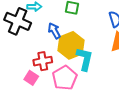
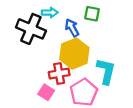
blue arrow: (54, 31) -> (72, 28), moved
yellow hexagon: (71, 45) -> (74, 54), moved

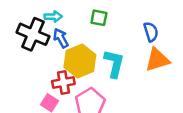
blue arrow: (72, 28) -> (61, 38), moved
cyan L-shape: (106, 71) -> (114, 63), moved

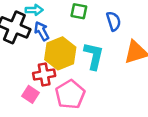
blue semicircle: (151, 32) -> (114, 21), moved

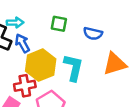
blue semicircle: (114, 21) -> (93, 33), turned 120

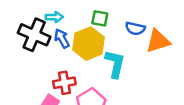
orange triangle: (115, 64) -> (158, 41), moved
yellow hexagon: (41, 65) -> (88, 44), moved

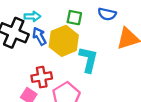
blue semicircle: (135, 28) -> (107, 14), moved

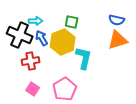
blue semicircle: (107, 14) -> (117, 20), moved
red cross: (42, 77) -> (31, 61), moved

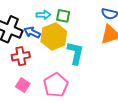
cyan arrow: (36, 21) -> (43, 15), moved
blue arrow: (42, 38) -> (32, 32), turned -35

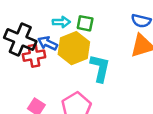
red cross: (21, 56) -> (34, 56), moved

